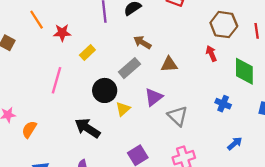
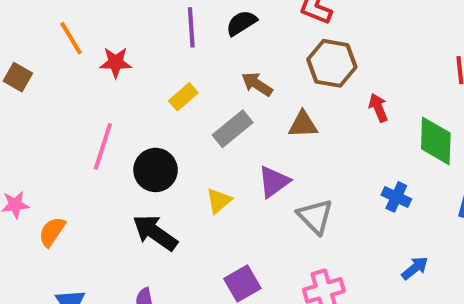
brown hexagon: (224, 25) -> (332, 63), moved
yellow rectangle: (87, 52) -> (183, 97), moved
black circle: (105, 90) -> (156, 170), moved

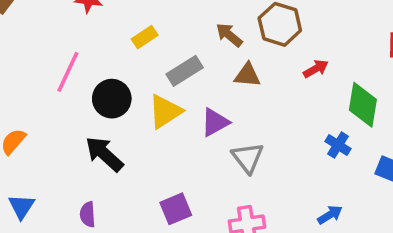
brown arrow: (257, 84) -> (229, 35), moved
red arrow: (378, 108) -> (316, 69), turned 75
blue cross: (396, 197) -> (338, 145), moved
yellow triangle: (219, 201) -> (165, 111), moved, size x1.5

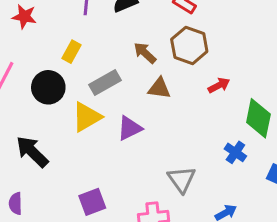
yellow rectangle: (145, 37) -> (71, 52), turned -30
black circle: (112, 99) -> (48, 87), moved
gray triangle: (248, 158) -> (182, 179), moved

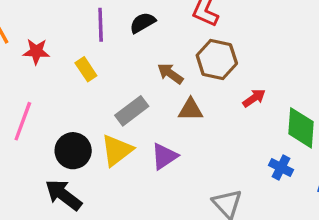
yellow rectangle: (71, 52) -> (86, 69), moved, turned -55
black circle: (48, 87) -> (73, 151), moved

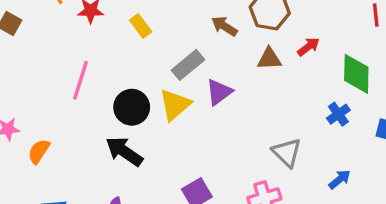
brown triangle: (191, 110) -> (269, 59), moved
purple triangle: (164, 156) -> (219, 92), moved
blue cross: (281, 167) -> (338, 114), turned 30

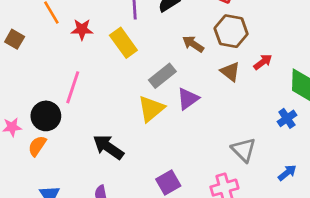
yellow rectangle: (141, 26) -> (123, 43), size x1.5
brown triangle: (269, 59) -> (230, 72), turned 40
black circle: (132, 107) -> (46, 116), moved

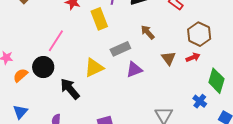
brown hexagon: (231, 31) -> (199, 34), moved
yellow triangle: (151, 109) -> (94, 68), moved
black circle: (46, 116) -> (43, 67), moved
blue cross: (287, 118) -> (200, 101), turned -32

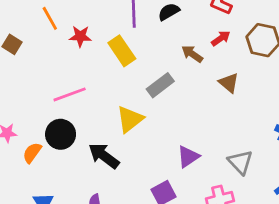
pink line: (56, 41) -> (70, 94), turned 50
red arrow: (193, 57) -> (221, 38), moved
purple triangle: (134, 70) -> (188, 157), moved

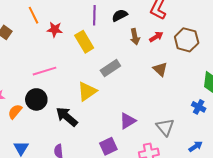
brown arrow: (192, 54) -> (135, 37), moved, turned -140

